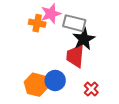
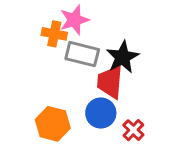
gray rectangle: (74, 23) -> (82, 54), moved
blue circle: (55, 80) -> (101, 113), moved

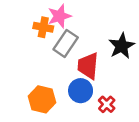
gray rectangle: (82, 54) -> (66, 43), turned -70
black star: (123, 57) -> (122, 46), moved

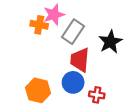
gray rectangle: (66, 43) -> (73, 32), moved
red cross: (107, 104) -> (97, 95), turned -35

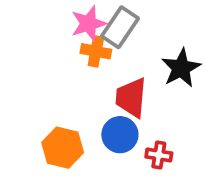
orange cross: (39, 25) -> (96, 51), moved
gray rectangle: (73, 32) -> (120, 27), moved

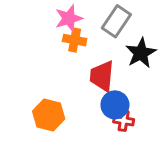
gray rectangle: (120, 27) -> (116, 21), moved
blue circle: (120, 135) -> (115, 105), moved

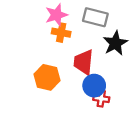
gray rectangle: (116, 21) -> (95, 17), turned 70
orange hexagon: (49, 115) -> (47, 77), moved

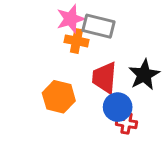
gray rectangle: (95, 17) -> (99, 26), moved
black star: (115, 43) -> (144, 75), moved

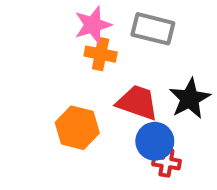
gray rectangle: (99, 26) -> (153, 29), moved
red trapezoid: (104, 78) -> (137, 102), turned 104

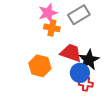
gray rectangle: (153, 29) -> (79, 15), turned -45
black star: (190, 99) -> (89, 60), moved

